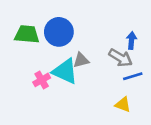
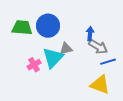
blue arrow: (132, 41) -> (90, 34), moved
cyan triangle: (65, 71) -> (53, 58), turned 50
yellow triangle: (123, 105) -> (100, 85), size x1.5

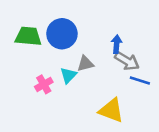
cyan triangle: (53, 58) -> (68, 75), size x0.6
blue line: (108, 62) -> (140, 80), turned 35
yellow triangle: (100, 85) -> (111, 110), moved

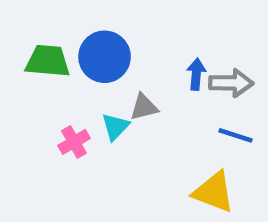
gray arrow: (127, 61) -> (231, 83), moved, turned -30
yellow triangle: (111, 110) -> (214, 192), moved

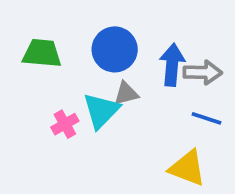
blue circle: (105, 57) -> (115, 49), moved
blue arrow: (196, 74) -> (172, 65), size x1.5
cyan triangle: (115, 127) -> (101, 111), size x1.5

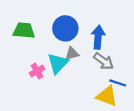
gray arrow: (203, 72) -> (104, 61), moved, turned 35
blue line: (207, 118) -> (118, 83), moved

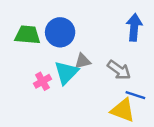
blue circle: (65, 28) -> (60, 32), moved
blue arrow: (98, 37) -> (134, 27), moved

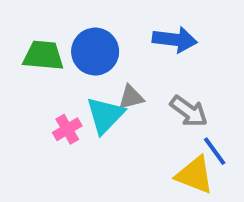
blue arrow: (134, 27) -> (175, 40), moved, turned 92
blue line: (135, 95) -> (215, 151), turned 36

